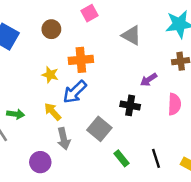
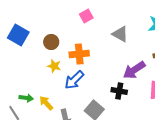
brown circle: (51, 29) -> (51, 42), moved
purple arrow: (149, 80) -> (134, 70), size x1.6
yellow arrow: (53, 112) -> (46, 103), moved

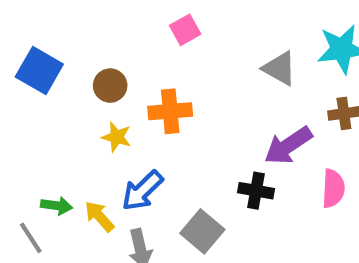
gray triangle: (120, 34) -> (280, 68), moved
blue arrow: (74, 80) -> (142, 191), moved

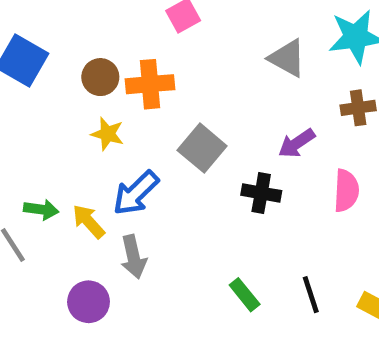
orange cross: (170, 111) -> (150, 84), moved
purple arrow: (288, 146) -> (297, 143), size x0.7
gray square: (202, 231) -> (202, 148), moved

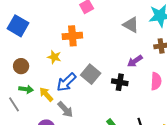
brown circle: (100, 77) -> (21, 66), moved
gray square: (202, 148) -> (91, 74), moved
gray arrow: (133, 257) -> (65, 109), turned -30

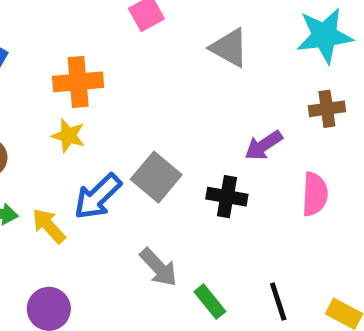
gray triangle: (131, 25) -> (229, 48), moved
orange cross: (72, 36) -> (78, 82), moved
gray arrow: (65, 109) -> (159, 267), moved

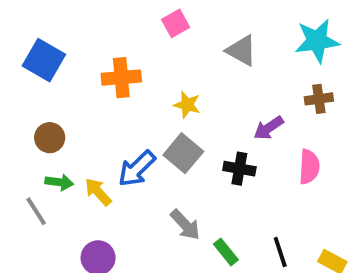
yellow star: (68, 136) -> (187, 105), moved

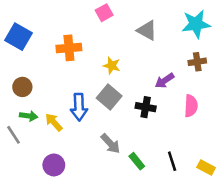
blue arrow: (137, 169) -> (79, 107), turned -48

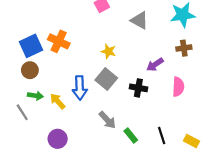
blue square: (19, 37) -> (31, 46), moved, turned 35
orange cross: (69, 48) -> (59, 41), moved, turned 30

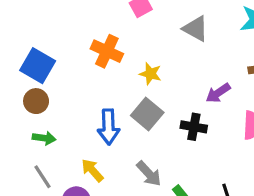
orange cross: (59, 41) -> (107, 51), moved
blue square: (31, 46) -> (38, 66), turned -35
yellow arrow: (58, 101) -> (92, 170), moved
gray line: (22, 112) -> (42, 177), moved

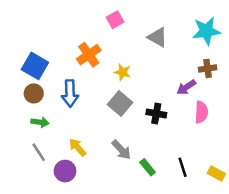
orange cross: (107, 51) -> (89, 55), turned 30
purple arrow: (218, 93) -> (186, 87), moved
blue arrow: (109, 127) -> (70, 93), moved

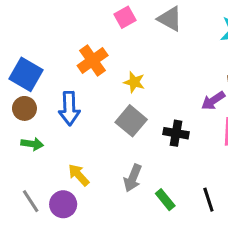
gray triangle: (158, 37) -> (170, 19), moved
gray arrow: (121, 150) -> (133, 178), turned 65
gray line: (39, 152) -> (31, 201), moved

